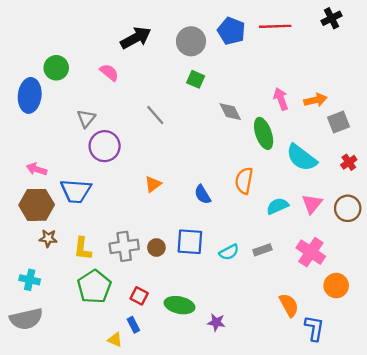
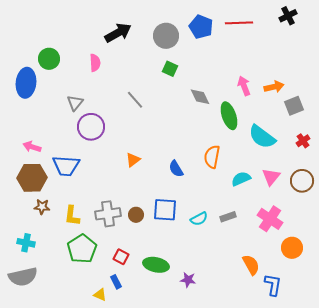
pink semicircle: (109, 72) -> (95, 63), turned 48

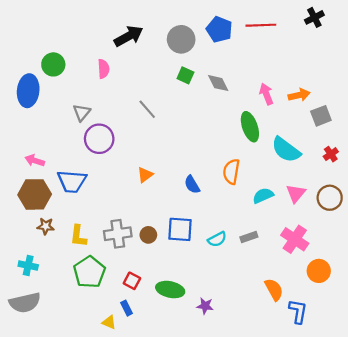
gray diamond: (200, 97) -> (218, 83), moved

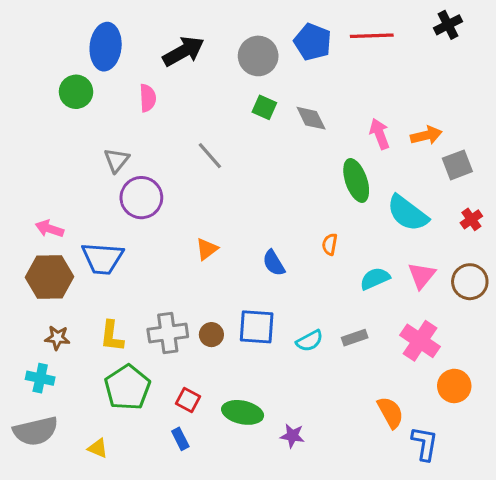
blue ellipse: (28, 91) -> (106, 47), moved
orange semicircle: (231, 172) -> (330, 244), size x0.6
brown star: (46, 226) -> (57, 338), moved
yellow triangle: (109, 322) -> (98, 448), moved

